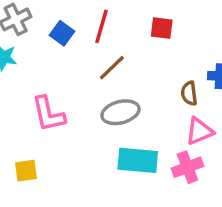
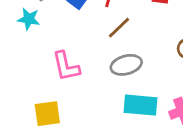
yellow square: (26, 171) -> (47, 114), size x1.4

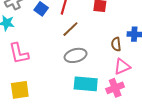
pink L-shape: (66, 66) -> (19, 53), moved

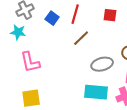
gray ellipse: (76, 55) -> (102, 64), moved

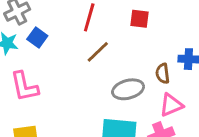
blue square: (52, 18) -> (37, 37), moved

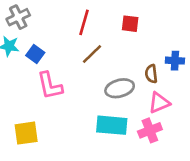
blue square: (37, 37) -> (35, 54), moved
pink L-shape: (24, 86) -> (50, 86), moved

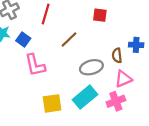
red line: (84, 22) -> (46, 14), moved
cyan rectangle: (112, 125) -> (85, 97), turned -45
yellow square: (26, 133) -> (52, 103), moved

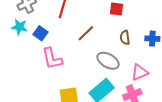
brown semicircle: (117, 56) -> (125, 37), moved
gray ellipse: (91, 67) -> (108, 61), turned 45

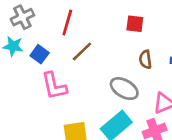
brown line: (86, 33) -> (82, 52), moved

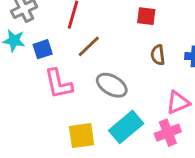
blue square: (40, 54) -> (43, 49), turned 36
gray ellipse: (124, 89) -> (112, 85), moved

